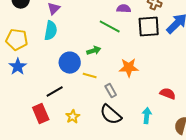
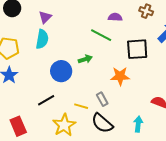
black square: (149, 27) -> (137, 49), moved
yellow line: (90, 76) -> (81, 106), moved
red rectangle: (41, 114) -> (18, 126), moved
yellow star: (73, 117) -> (64, 125), size x1.6

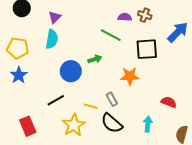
brown cross: (146, 11) -> (145, 15), moved

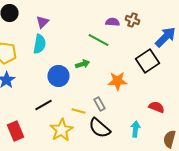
black square: (147, 49) -> (148, 61), moved, turned -30

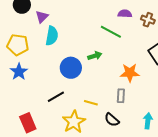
brown cross: (132, 20) -> (148, 20), moved
purple triangle: (42, 22) -> (42, 17), moved
gray rectangle: (100, 104) -> (121, 96), moved, turned 32
black semicircle: (100, 128) -> (112, 120), size x0.7

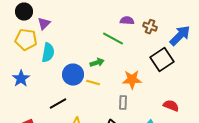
cyan semicircle: (52, 36) -> (48, 53), moved
yellow pentagon: (18, 45) -> (26, 40), moved
yellow line: (91, 103) -> (93, 83), moved

